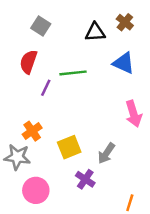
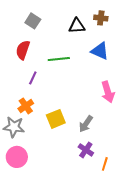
brown cross: (125, 22) -> (101, 18), turned -32
purple line: (46, 88) -> (33, 78), moved
purple cross: (85, 179) -> (86, 150), moved
pink circle: (36, 190) -> (17, 157), moved

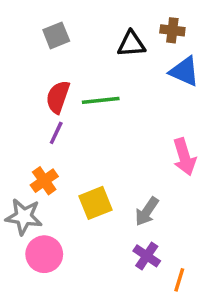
gray square: (33, 21) -> (56, 35), turned 35
red semicircle: (23, 50) -> (58, 97), moved
blue triangle: (100, 51) -> (184, 71), moved
pink circle: (17, 157) -> (44, 254), moved

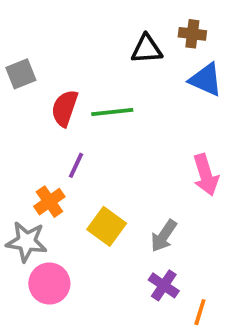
gray square: (56, 35) -> (21, 74), moved
purple line: (56, 133) -> (76, 165), moved
yellow square: (96, 203) -> (107, 226), turned -32

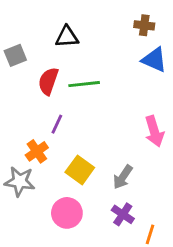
black triangle: (147, 49) -> (67, 37), moved
pink circle: (49, 284) -> (67, 213), moved

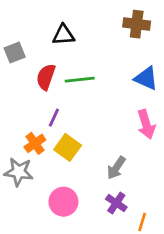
brown cross: (144, 25) -> (137, 24), size x1.4
blue triangle: (154, 60) -> (146, 78), moved
yellow square: (80, 170) -> (68, 147), moved

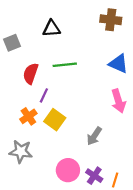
red semicircle: (46, 77) -> (31, 74), moved
gray star: (19, 172) -> (21, 151), moved
pink circle: (63, 202) -> (68, 170), moved
purple cross: (116, 203) -> (94, 176), moved

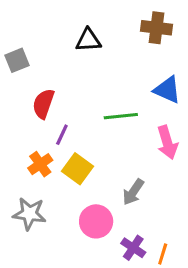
black triangle: (51, 29) -> (88, 40), moved
green line: (65, 65) -> (121, 116), moved
pink circle: (68, 170) -> (96, 221), moved

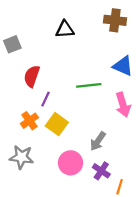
purple cross: (133, 248) -> (101, 171), moved

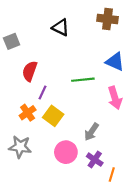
black triangle: (65, 29) -> (61, 27), turned 30

